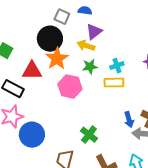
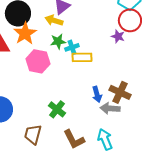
cyan cross: (117, 66) -> (72, 47), moved

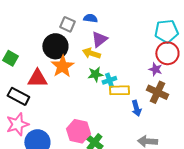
pink hexagon: (38, 61) -> (78, 131), moved
brown cross: (120, 92) -> (157, 92), moved
blue arrow: (97, 94) -> (136, 108), moved

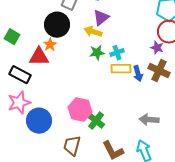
orange star: (62, 66) -> (50, 45), moved, size x0.6
cyan cross: (109, 80) -> (117, 53), moved
blue arrow: (136, 108) -> (138, 74), moved

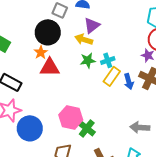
red triangle: (39, 57) -> (50, 67), moved
yellow rectangle: (121, 69) -> (112, 76), turned -54

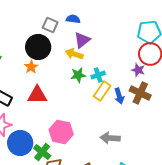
red triangle: (50, 67) -> (37, 95), moved
gray arrow: (140, 127) -> (110, 138), moved
green cross: (87, 128) -> (42, 152), moved

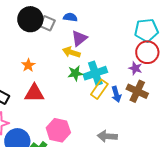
black circle: (38, 47) -> (30, 19), moved
cyan cross: (98, 75) -> (95, 73), size x1.6

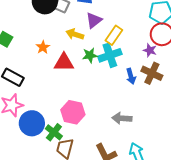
yellow arrow: (71, 52) -> (75, 34), moved
yellow rectangle: (99, 89) -> (114, 35), moved
red triangle: (34, 93) -> (64, 62), moved

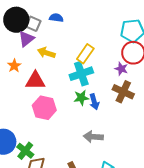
purple triangle: (94, 20) -> (26, 39), moved
green star: (90, 55) -> (81, 98), moved
blue arrow: (131, 76) -> (94, 102), moved
pink hexagon: (73, 112) -> (44, 108), moved

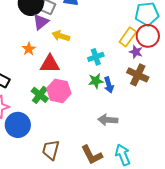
yellow rectangle: (85, 54) -> (128, 37), moved
cyan cross: (81, 74) -> (96, 57), size x0.7
green cross: (25, 151) -> (40, 95), moved

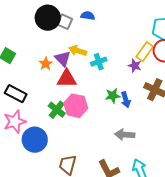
purple triangle: (41, 22) -> (63, 59), moved, turned -36
purple star: (136, 52) -> (135, 66), moved
cyan cross: (96, 57) -> (99, 62), moved

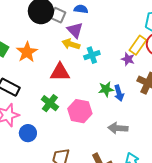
purple triangle: (63, 59) -> (75, 30), moved
orange star: (46, 64) -> (27, 52), moved, size x1.5
pink hexagon: (76, 106) -> (80, 111), moved
blue circle: (35, 140) -> (28, 133), size x0.7

